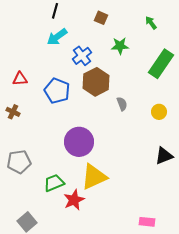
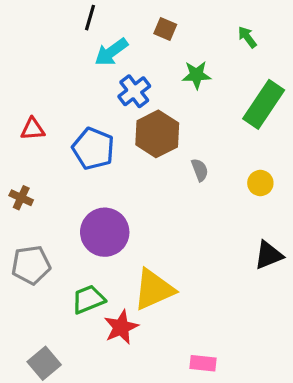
cyan arrow: (57, 37) -> (111, 52), moved
brown cross: (13, 112) -> (21, 198), moved
purple circle: (79, 142) -> (105, 232), moved
pink rectangle: (147, 222) -> (203, 363), moved

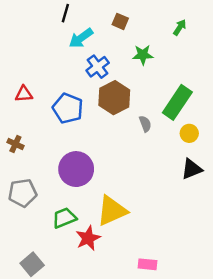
green arrow: (247, 37) -> (180, 27), turned 70
green rectangle: (264, 104) -> (177, 102), moved
black triangle: (269, 255) -> (192, 169), moved

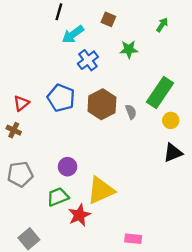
red triangle: (24, 94) -> (21, 103), moved, turned -35
brown hexagon: (114, 98) -> (102, 104), moved
purple circle: (76, 169) -> (68, 167), moved, size x0.6

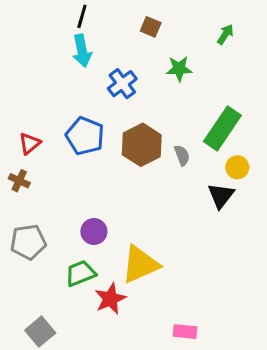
cyan arrow: (73, 34) -> (82, 51), moved, turned -65
black triangle: (173, 153) -> (221, 196), moved, turned -30

